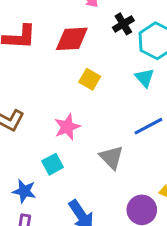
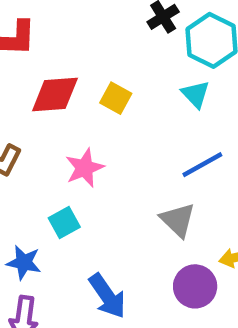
red diamond: (72, 39) -> (55, 94), moved
gray triangle: (111, 157) -> (178, 220), moved

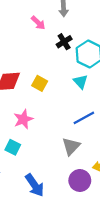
gray triangle: (178, 220) -> (71, 146), turned 30
cyan square: (64, 223) -> (13, 147), turned -35

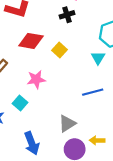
black cross: (64, 42) -> (67, 15), moved
gray triangle: (71, 146) -> (67, 124), moved

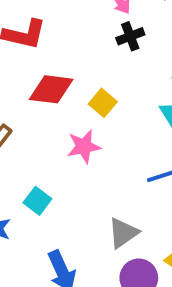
black cross: (67, 15) -> (130, 36), moved
pink star: (36, 79) -> (84, 147), moved

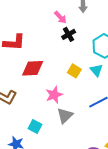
yellow square: (103, 103) -> (74, 71), moved
gray triangle: (123, 233) -> (65, 116), moved

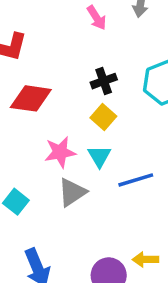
black cross: (69, 34) -> (104, 81), moved
cyan triangle: (96, 70) -> (99, 156), moved

